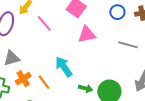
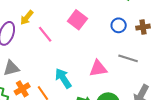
pink triangle: (87, 35) -> (98, 68), moved

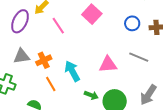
orange cross: (22, 89) -> (44, 60), moved

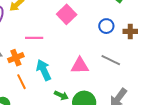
pink line: (58, 26) -> (34, 38), moved, turned -60

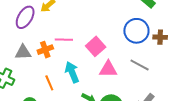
pink square: (67, 14) -> (96, 46), moved
blue circle: (106, 26) -> (136, 31), size x1.6
orange cross: (16, 58) -> (45, 50), moved

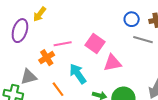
blue circle: (136, 31) -> (132, 19), size x0.6
gray triangle: (23, 52) -> (29, 77), moved
gray line: (140, 65) -> (143, 40), moved

